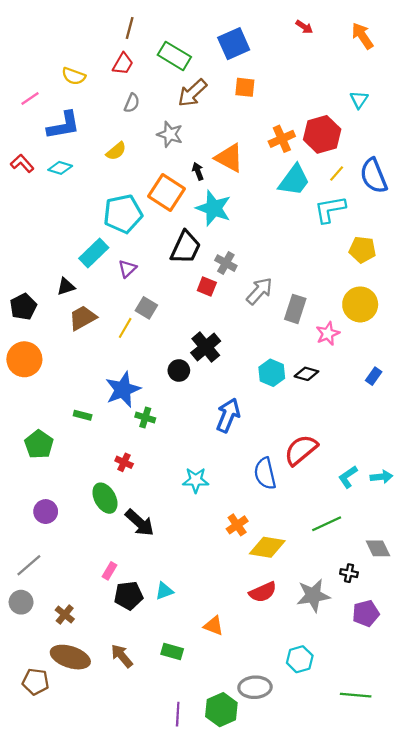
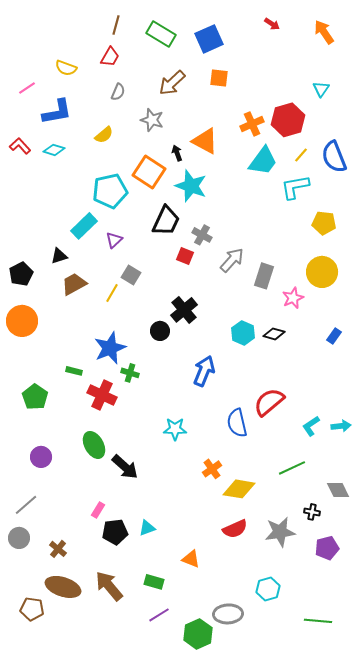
green rectangle: (174, 56) -> (161, 34), moved
red cross: (124, 462) -> (102, 395), moved, size x1.8
brown arrow: (122, 656) -> (109, 586), size x1.4
purple line: (178, 714) -> (159, 615), moved, turned 55

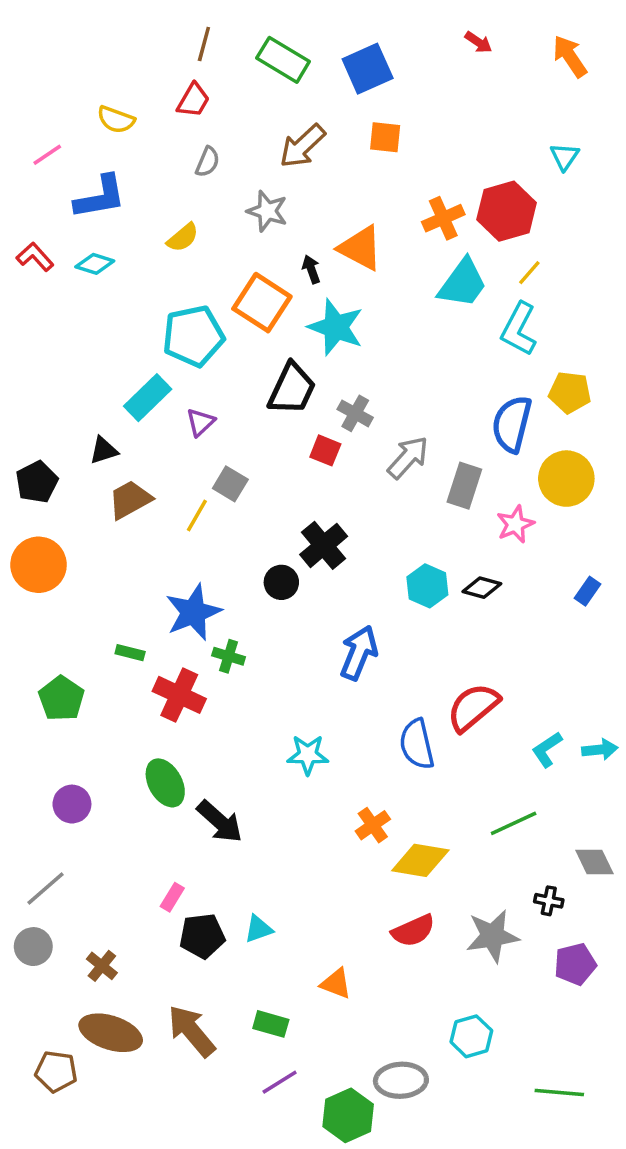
blue semicircle: (334, 157) -> (512, 424), moved, turned 36
cyan L-shape: (295, 187) -> (519, 329), turned -52

